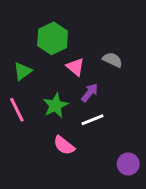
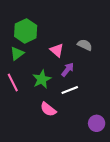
green hexagon: (53, 38) -> (26, 31), moved

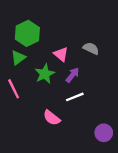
green star: (42, 79) -> (45, 74), moved

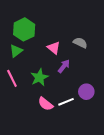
green star: (45, 74) -> (39, 77), moved
white line: (75, 97) -> (66, 102), moved
purple circle: (104, 133) -> (86, 92), moved

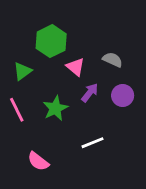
green hexagon: (24, 29) -> (51, 41), moved
purple circle: (86, 92) -> (123, 95), moved
pink semicircle: (46, 104) -> (38, 161), moved

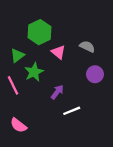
purple arrow: (90, 93) -> (57, 92), moved
green star: (55, 108) -> (34, 72), moved
pink semicircle: (38, 161) -> (18, 125), moved

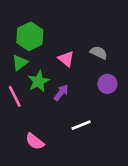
green hexagon: (40, 32) -> (30, 36), moved
purple arrow: (57, 92) -> (61, 93), moved
pink semicircle: (18, 125) -> (35, 141), moved

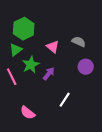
white line: (81, 125) -> (65, 100), turned -35

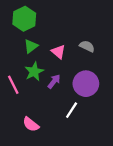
green hexagon: (24, 29) -> (24, 19), moved
green triangle: (16, 50) -> (31, 46), moved
purple circle: (86, 67) -> (86, 84), moved, size x1.5

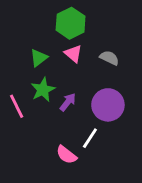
green hexagon: (24, 19) -> (71, 23), moved
pink triangle: (58, 52) -> (73, 54), moved
pink semicircle: (31, 124) -> (66, 155), moved

